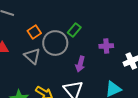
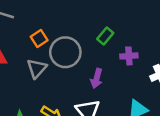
green rectangle: (74, 30) -> (105, 36), moved
gray triangle: (32, 56) -> (37, 68), turned 30

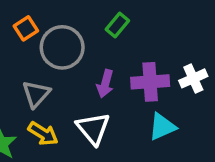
purple cross: (129, 56) -> (150, 82), moved, size x1.5
gray triangle: (37, 68) -> (36, 94), moved

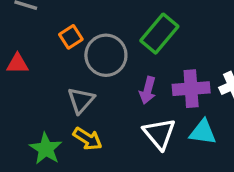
green rectangle: (117, 25) -> (159, 34), size x1.6
cyan triangle: (162, 127) -> (203, 132), turned 32
white triangle: (93, 128) -> (159, 134), moved

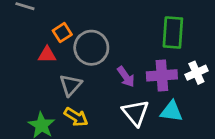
green rectangle: (159, 34) -> (173, 33), moved, turned -36
red triangle: (17, 64) -> (47, 55), moved
purple arrow: (148, 90) -> (126, 77), turned -50

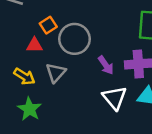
yellow arrow: (76, 117) -> (24, 76), moved

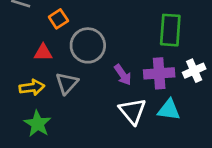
orange square: (48, 25) -> (58, 19), moved
yellow arrow: (24, 76) -> (32, 87), turned -40

